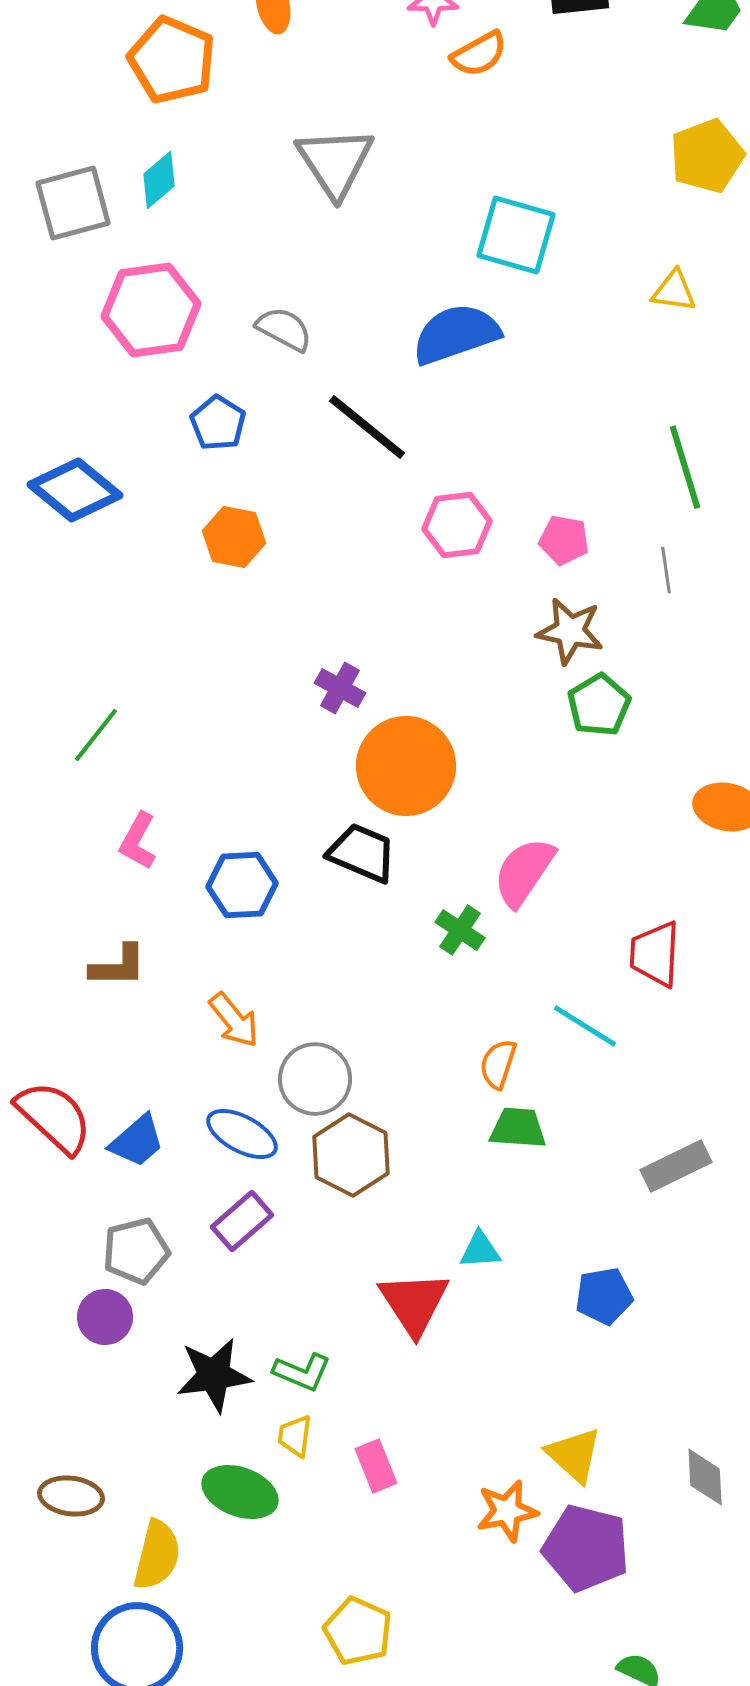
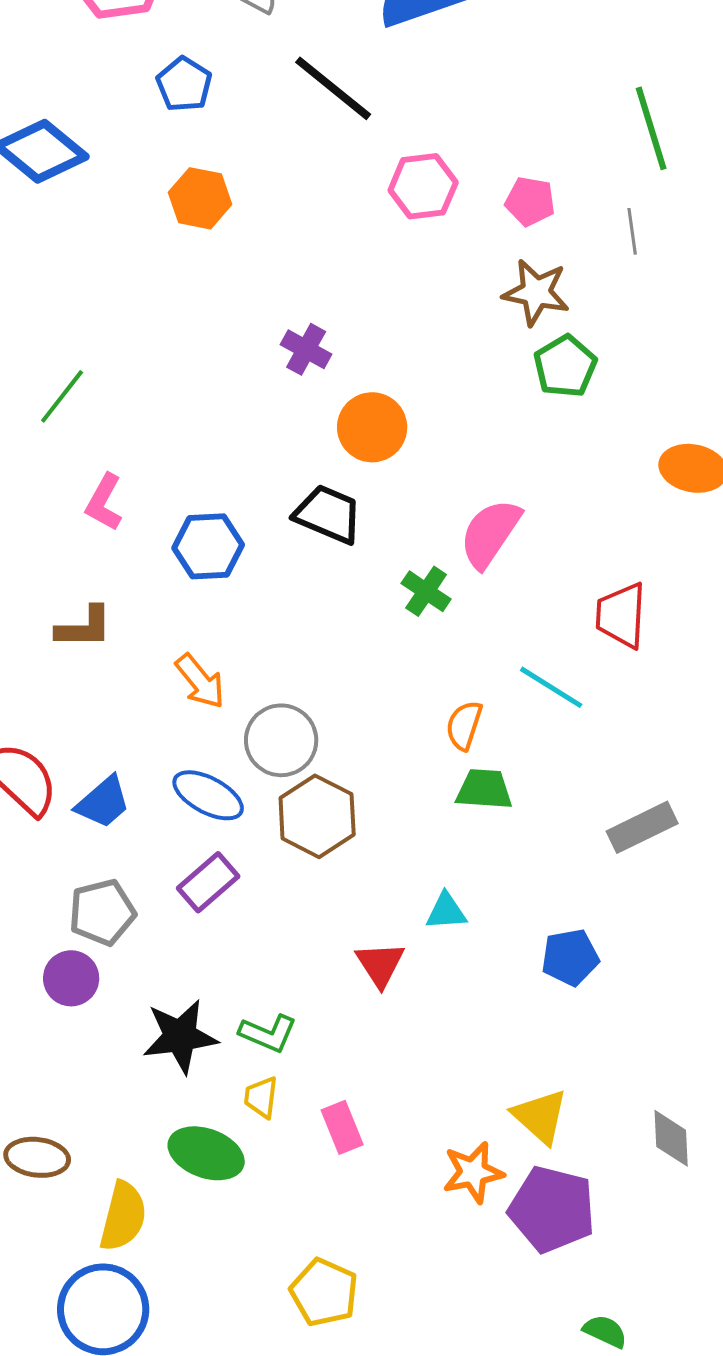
orange circle: (406, 766) -> (372, 427), size x0.7
red triangle: (414, 1303) -> (380, 964), size x0.7

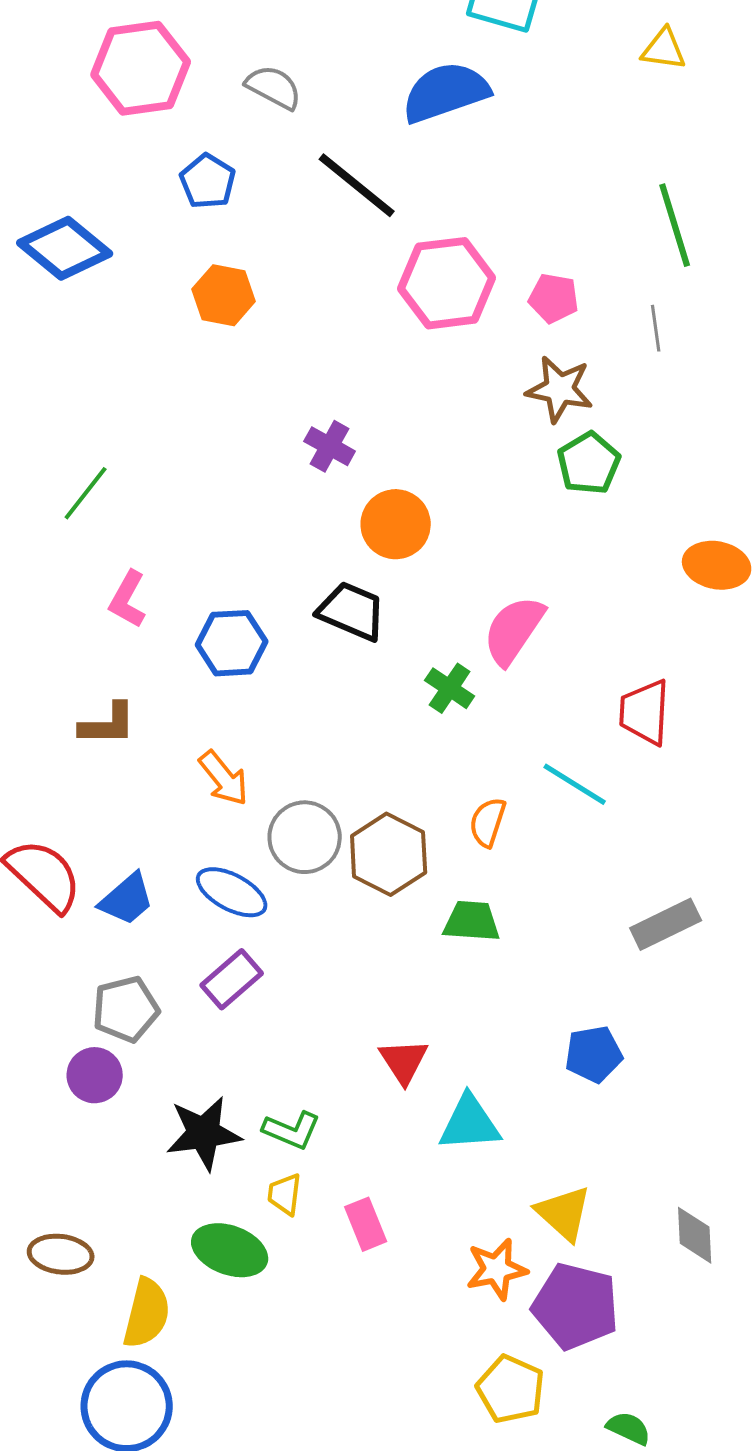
pink hexagon: (423, 186) -> (447, 283), size x1.4
green trapezoid: (484, 789) -> (472, 921), moved
brown hexagon: (317, 816) -> (389, 854), moved
cyan triangle: (446, 911) -> (470, 1123), moved, size x1.5
yellow pentagon: (324, 1292) -> (511, 1389), moved

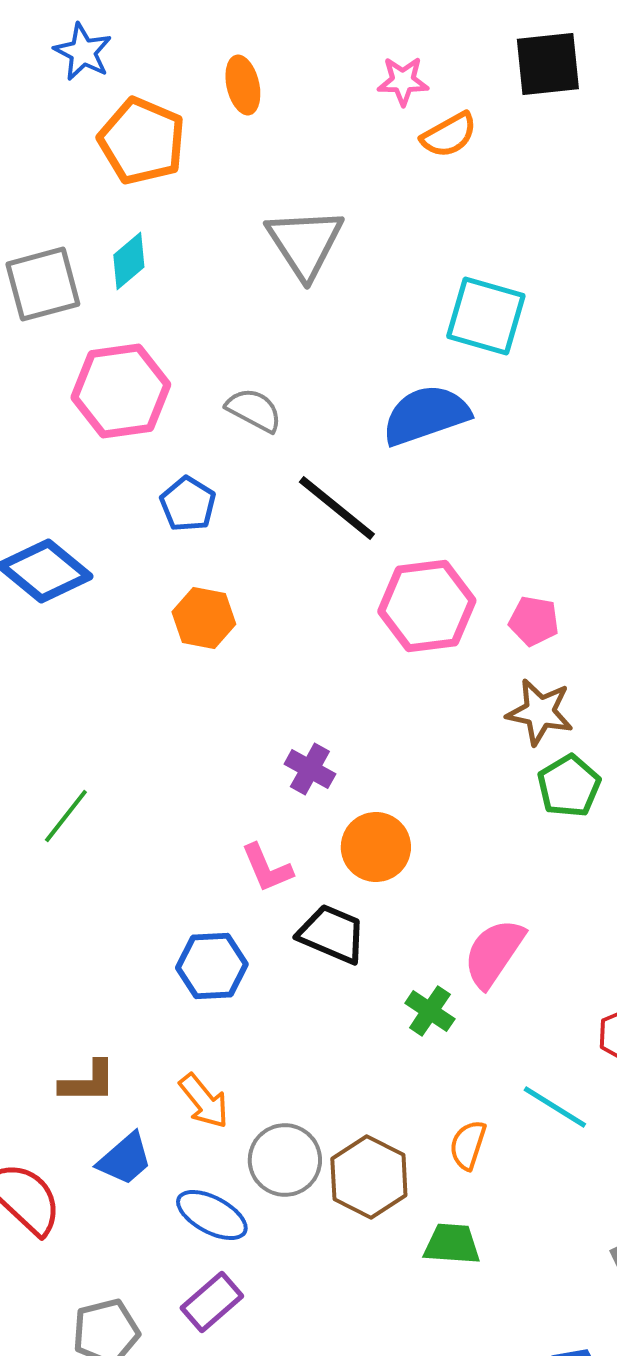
pink L-shape: (128, 599) -> (267, 868), moved, turned -52
brown L-shape: (108, 724) -> (88, 1082), moved
blue trapezoid: (127, 899) -> (125, 1159), moved

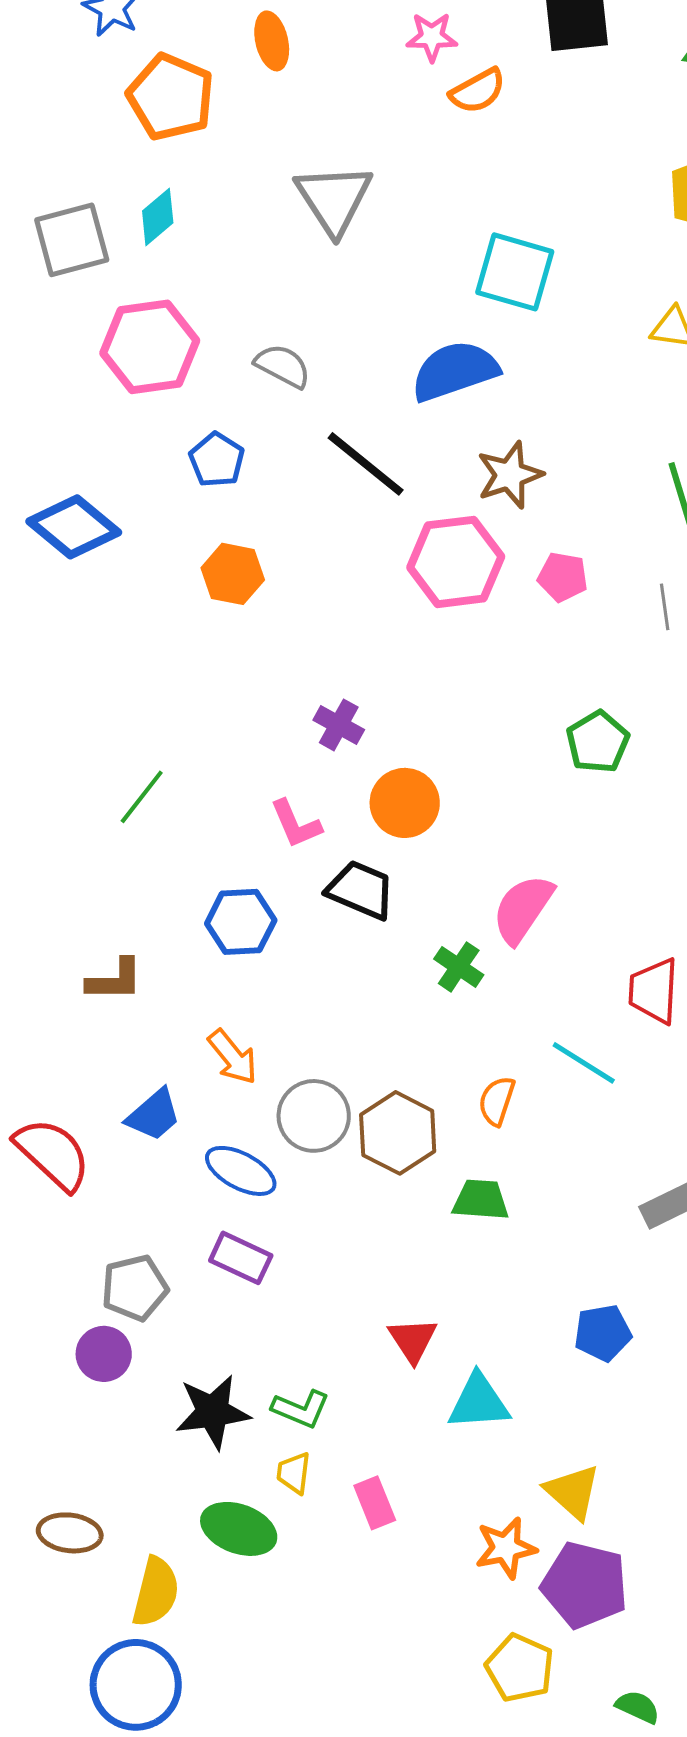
brown star: (540, 712) -> (510, 475), moved, turned -30
green line: (66, 816) -> (142, 797), moved
brown L-shape: (88, 1082) -> (115, 980), moved
purple rectangle: (212, 1302) -> (241, 1258), turned 66

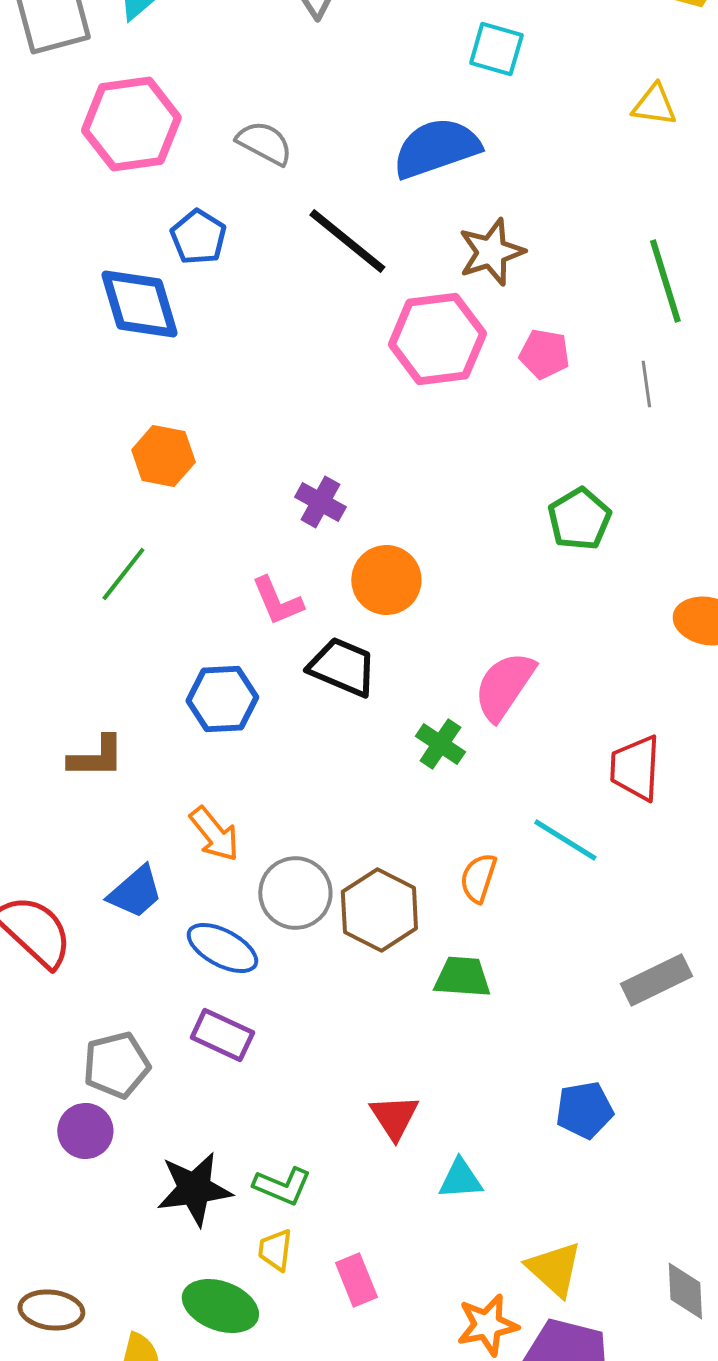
cyan square: (515, 272) -> (496, 49), size x0.7
blue diamond: (74, 527) -> (139, 304), moved, turned 34
orange hexagon: (233, 574) -> (163, 456), moved
cyan triangle: (479, 1402) -> (460, 1179), size x0.7

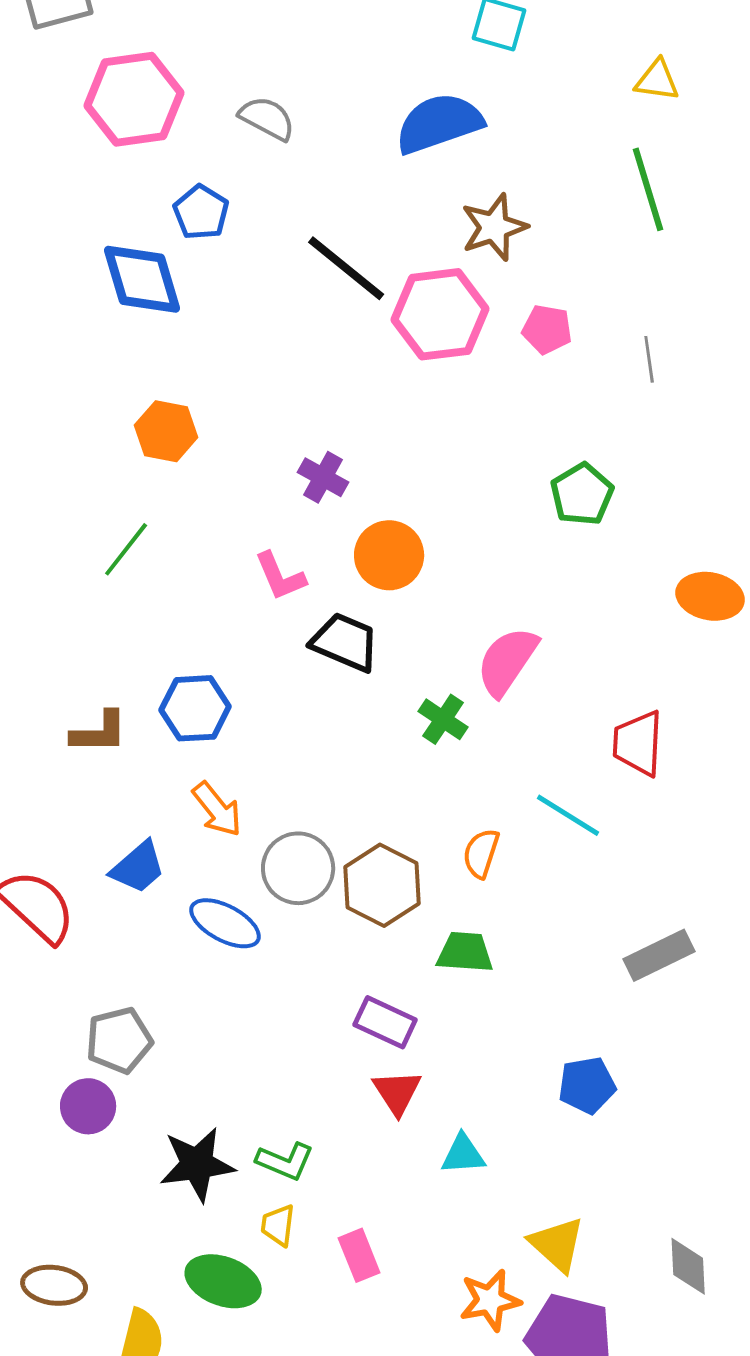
black line: (347, 241) -> (346, 268), moved
green line: (665, 281) -> (648, 189), moved
blue hexagon: (222, 699) -> (195, 708), moved
purple rectangle: (222, 1035) -> (385, 1022), moved

